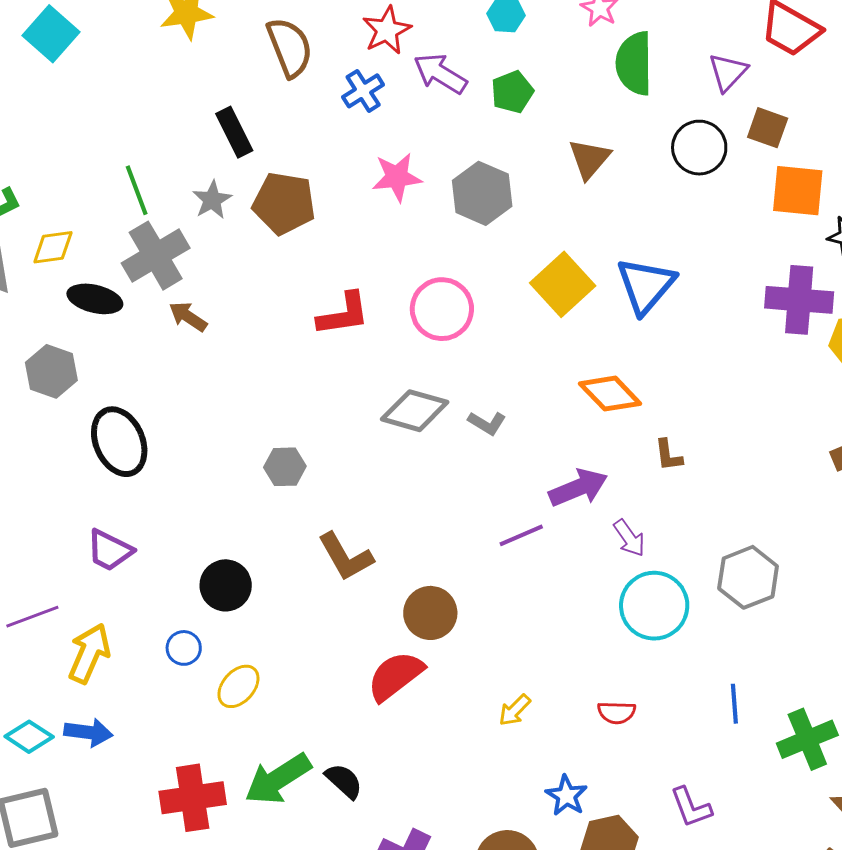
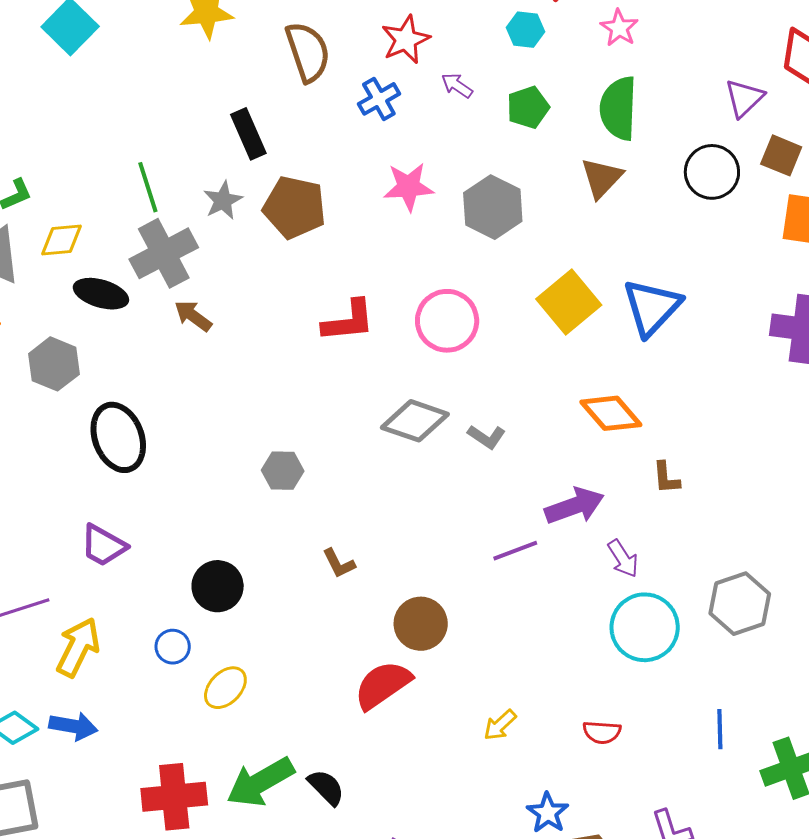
green semicircle: (634, 63) -> (618, 108), moved
purple arrow: (440, 74) -> (457, 85), size x0.6
brown L-shape: (346, 557) -> (339, 563), size x0.6

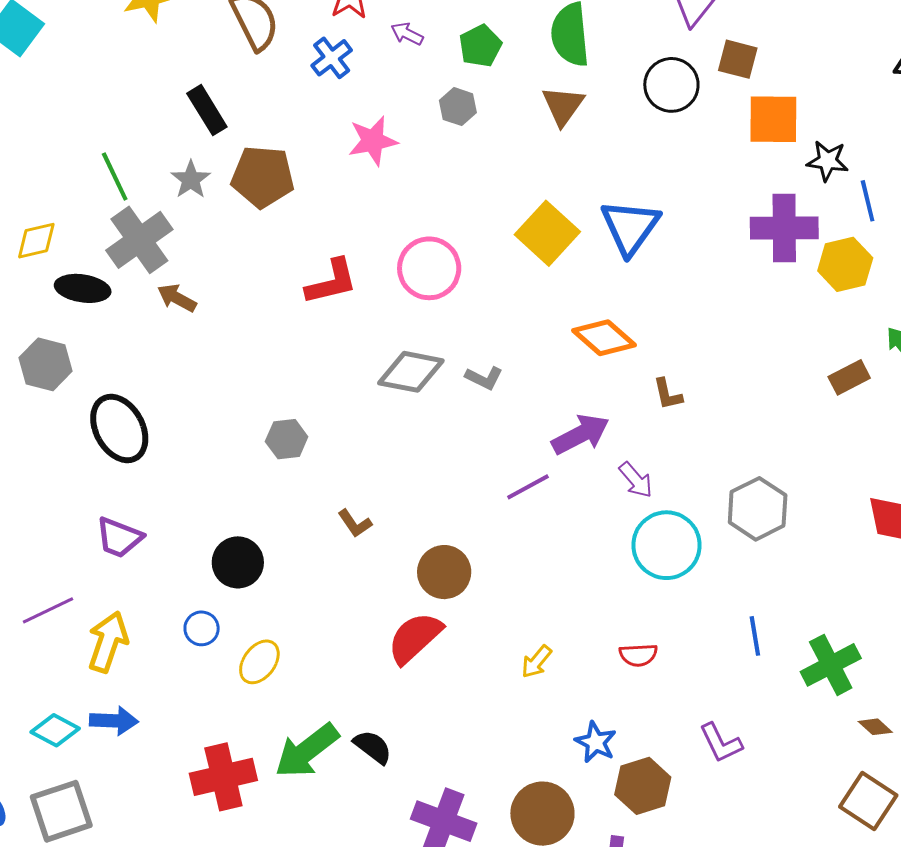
gray hexagon: (493, 207) -> (458, 107), moved, size x0.6

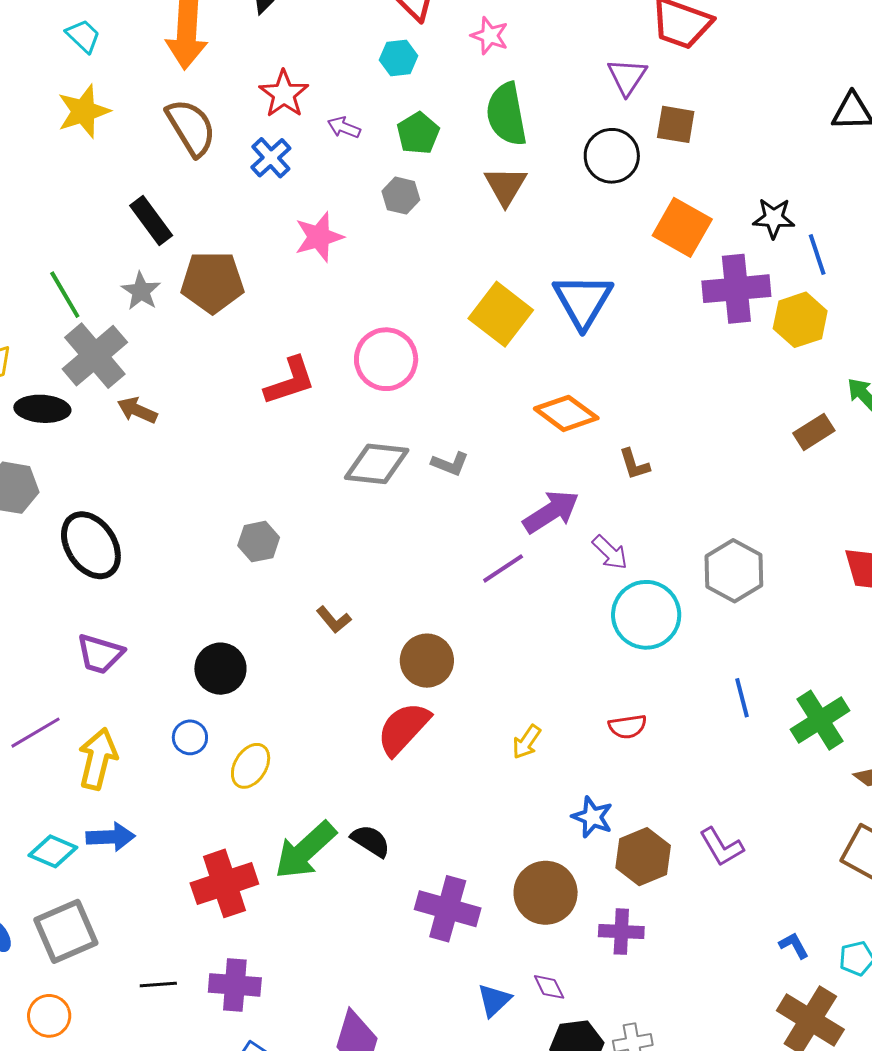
orange square: (773, 119) -> (682, 227), moved, turned 34
purple L-shape: (721, 743) -> (721, 847), moved

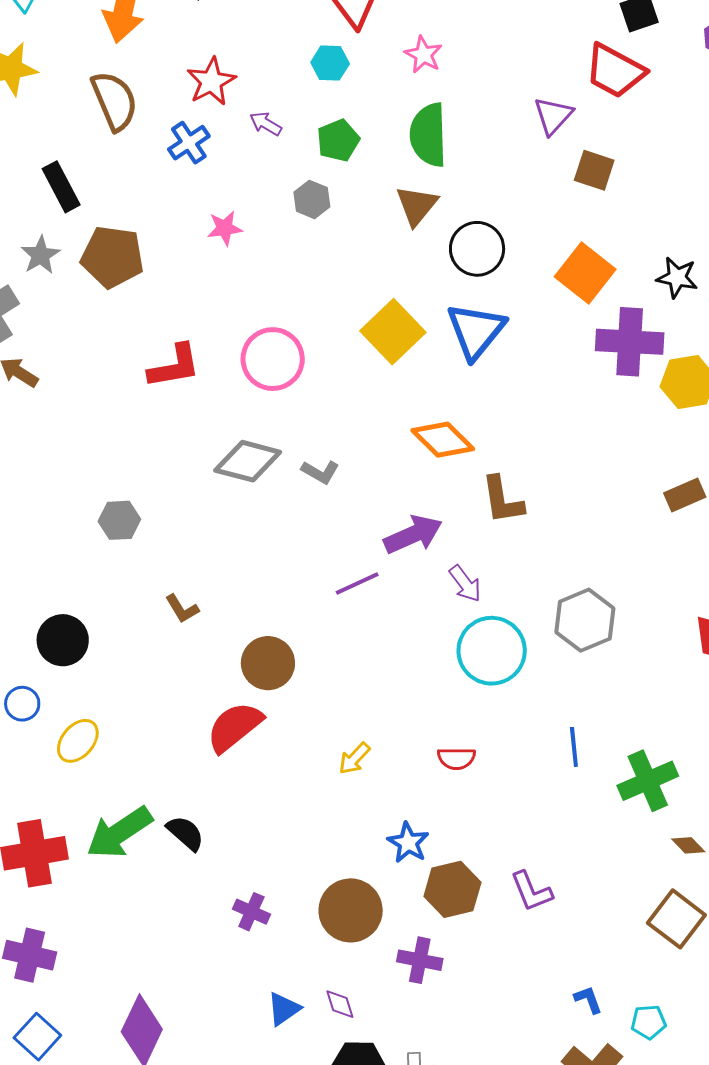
black circle: (612, 156) -> (477, 249), moved
pink star: (319, 237) -> (225, 228), size x0.7
brown L-shape: (634, 464) -> (502, 500), size x1.5
purple cross: (448, 909) -> (251, 912), size x0.6

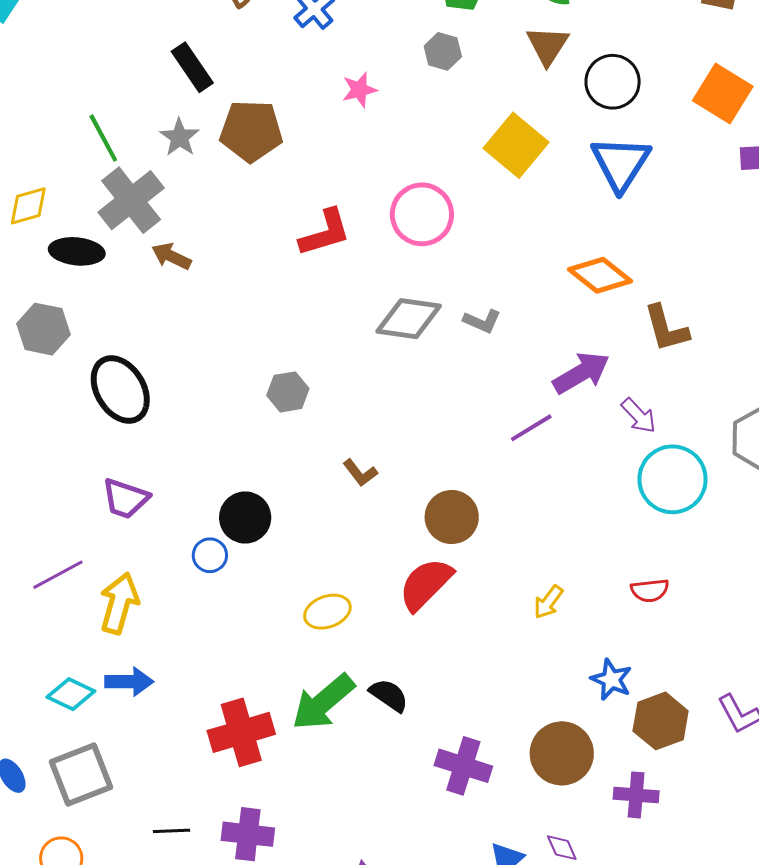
yellow square: (393, 332) -> (516, 145), moved
blue circle: (22, 704) -> (210, 555), moved
yellow ellipse: (78, 741) -> (327, 612), moved, turned 36
purple cross: (251, 912) -> (463, 766), size x1.5

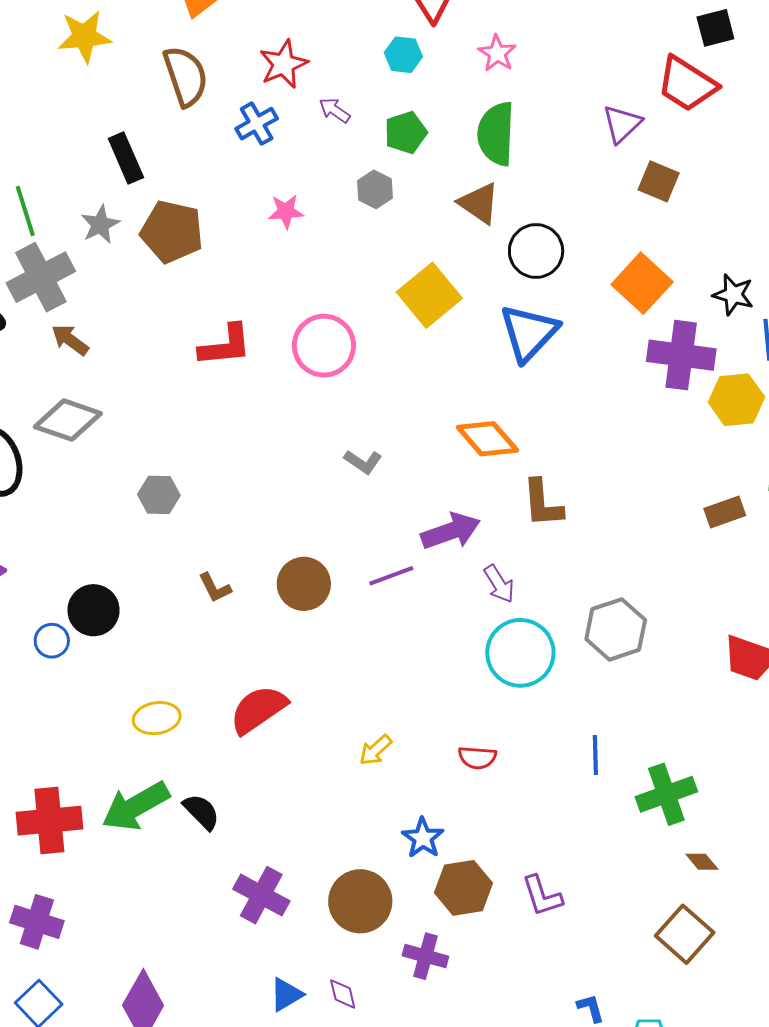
brown triangle: (548, 45) -> (479, 203), turned -39
gray diamond: (409, 319) -> (68, 420), moved
brown circle: (452, 517) -> (304, 584), moved

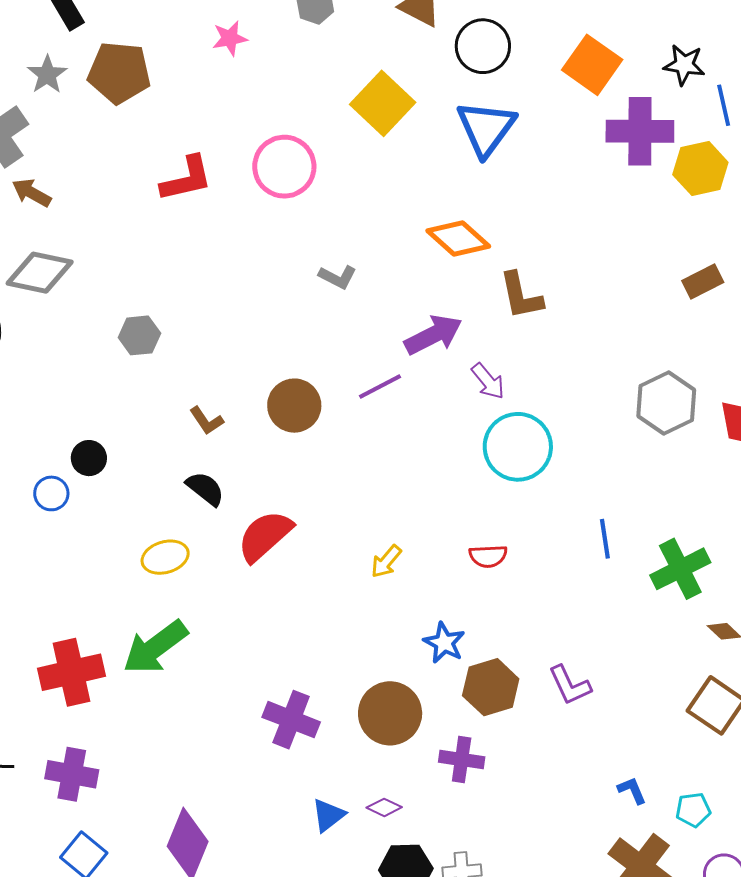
black circle: (94, 610) -> (89, 458), size x0.7
gray hexagon: (616, 629) -> (666, 403), moved
black semicircle: (201, 812) -> (205, 489), moved
purple diamond: (343, 994) -> (384, 807), turned -44

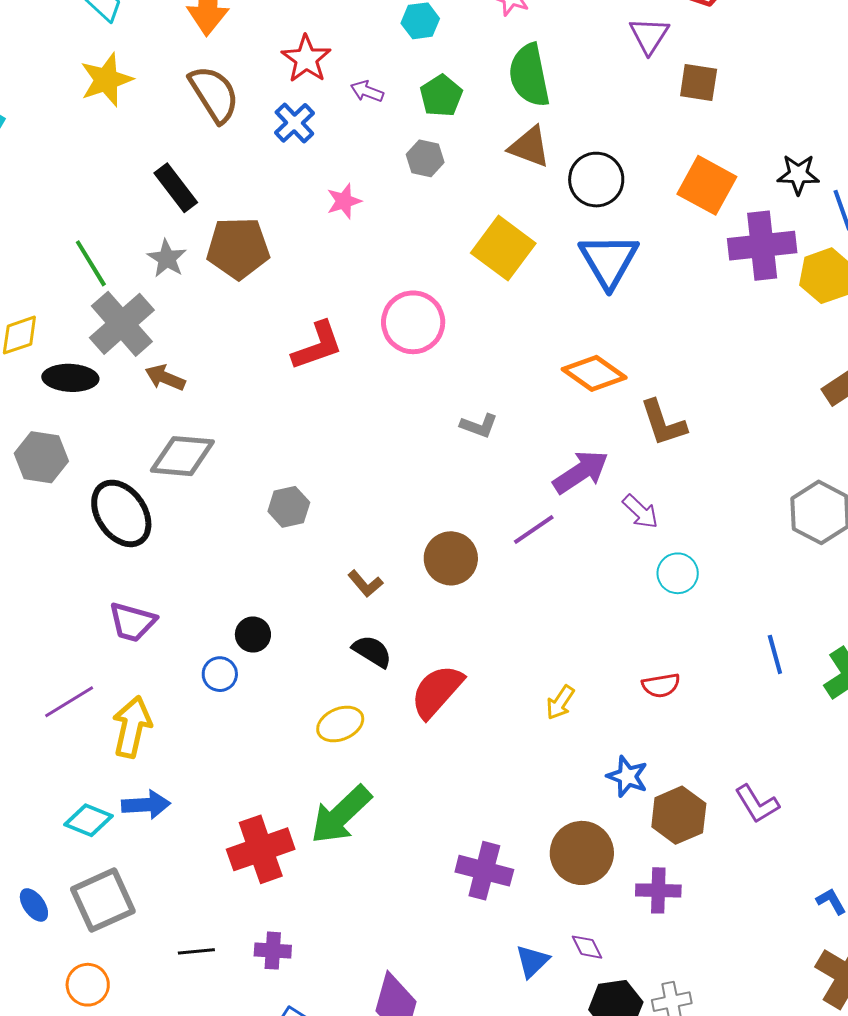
cyan circle: (518, 447) -> (678, 573), size x0.6
purple cross: (72, 774) -> (273, 951), size x0.7
purple diamond: (384, 807) -> (587, 947), turned 44

